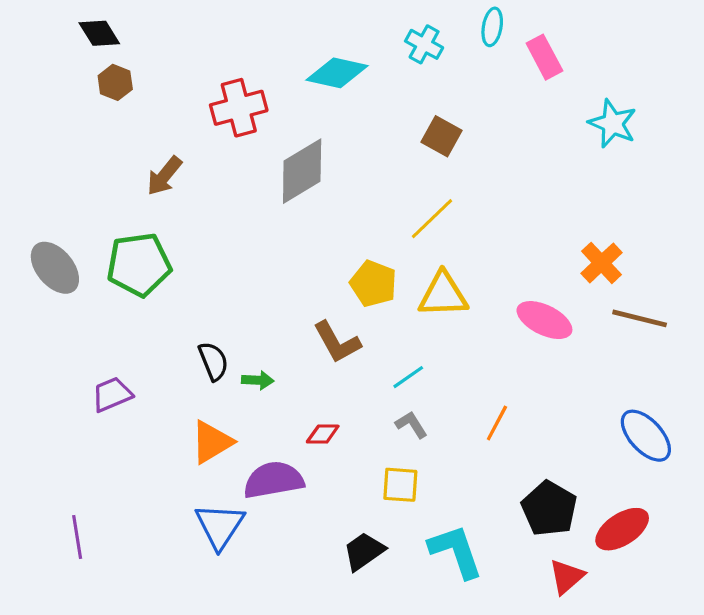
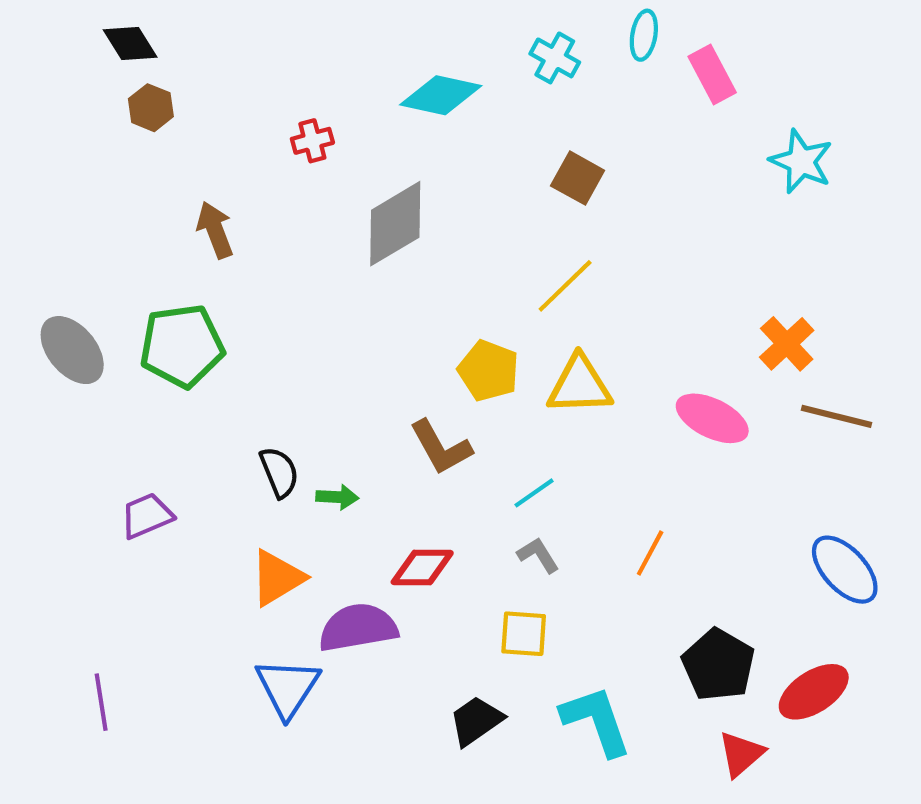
red cross: (239, 108) -> (312, 141), size x0.6
brown arrow: (164, 176) -> (215, 230), turned 120
red diamond: (323, 434) -> (422, 567), size x1.4

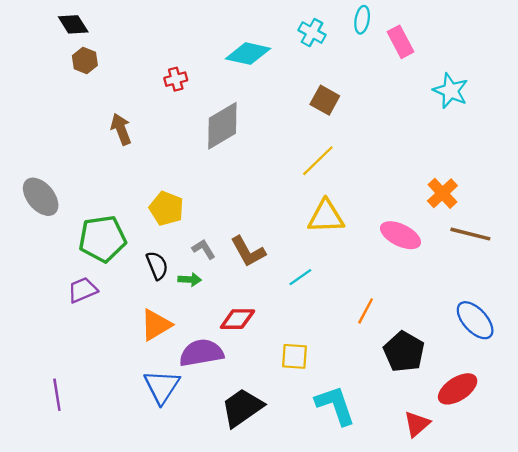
green pentagon: (182, 346) -> (102, 239), moved
yellow pentagon: (488, 371) -> (166, 208), moved
gray L-shape: (538, 555) -> (204, 249), moved
black pentagon: (718, 665) -> (404, 352), moved
black trapezoid: (476, 721) -> (242, 408), moved, size x1.4

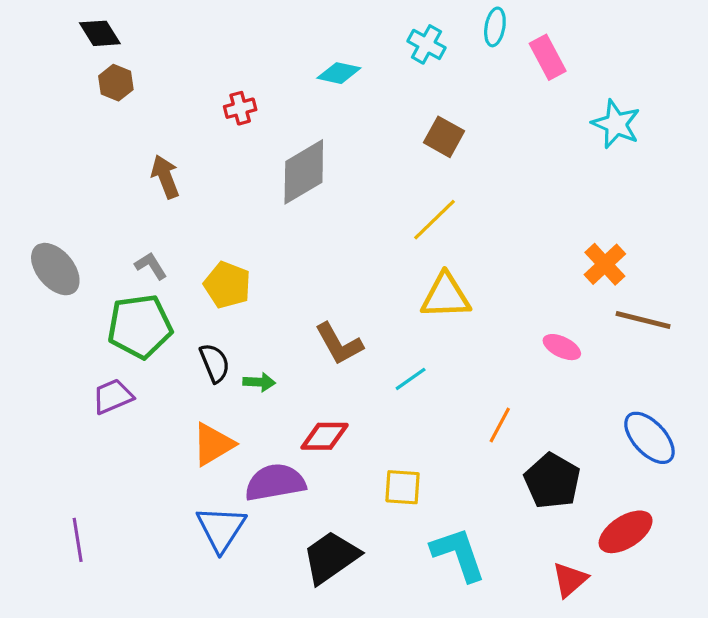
cyan diamond: (248, 54) -> (339, 73), size x0.7
pink ellipse: (401, 235) -> (562, 347), moved, size x0.7
gray L-shape: (204, 249) -> (151, 266), moved

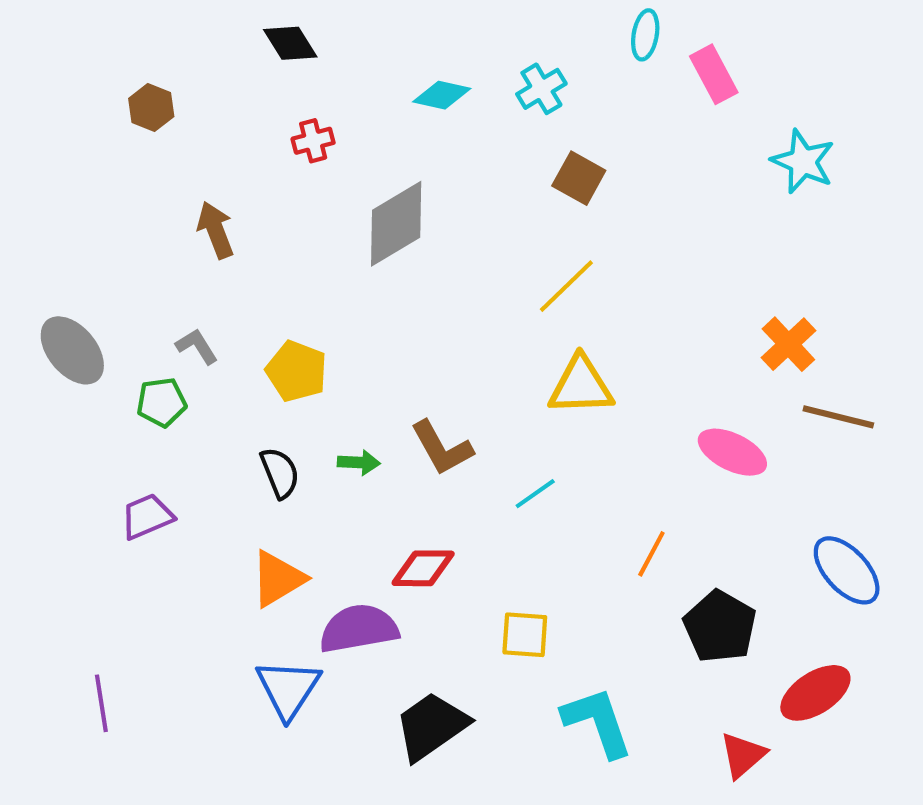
black diamond: (100, 33) -> (290, 43), moved
cyan cross: (426, 44) -> (541, 89), moved, turned 30
green pentagon: (140, 326) -> (162, 402), moved, size x0.6
pink ellipse: (562, 347) -> (732, 452), size x1.4
green arrow: (259, 382) -> (359, 462), moved

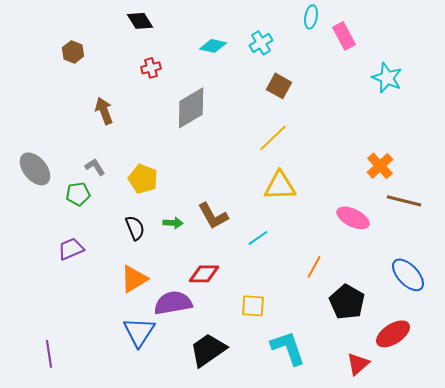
purple line: (101, 703) -> (49, 354), moved

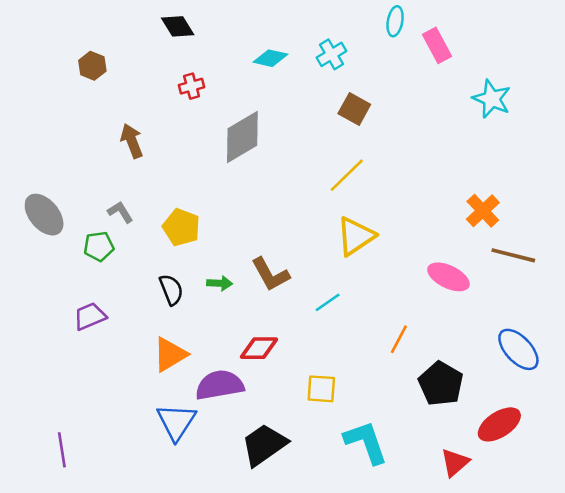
yellow triangle: (280, 186) -> (356, 236), turned -32

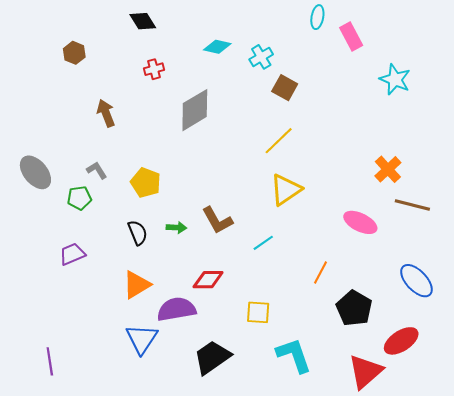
cyan cross: (331, 54) -> (261, 57), moved
red triangle: (455, 463) -> (365, 372), size x1.5

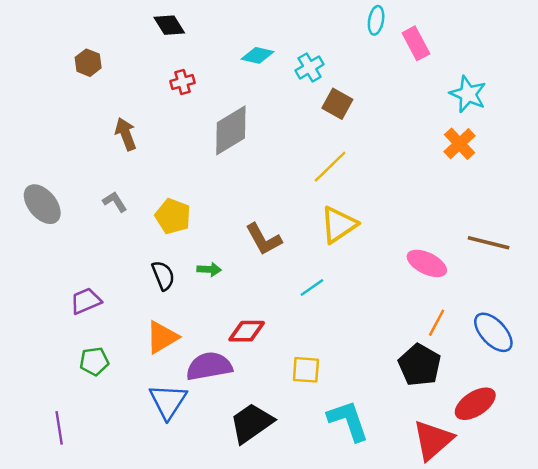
orange cross: (388, 169) -> (459, 144), moved
green pentagon: (79, 198) -> (94, 361), moved
brown L-shape: (217, 220) -> (264, 239), moved
orange line: (320, 272) -> (437, 323), moved

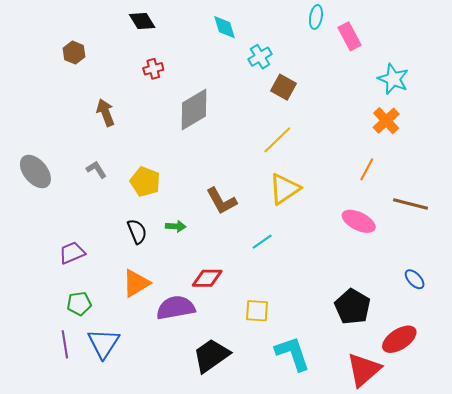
cyan diamond: (258, 55) -> (224, 27), moved, turned 60
orange line: (437, 323) -> (367, 169), moved
blue ellipse: (493, 332) -> (415, 279), size x0.6
blue triangle: (168, 401) -> (104, 343), moved
purple line: (59, 428) -> (65, 344), moved

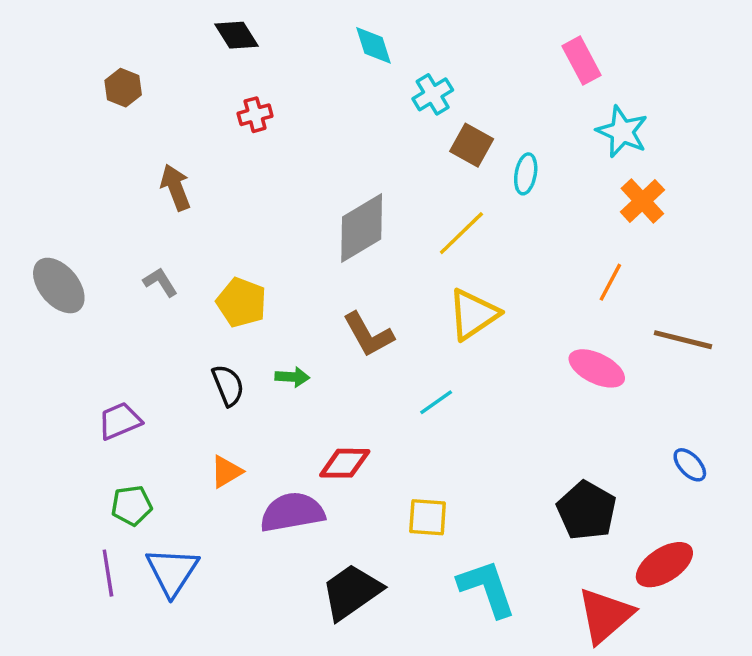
cyan ellipse: (316, 17) -> (526, 174), moved
cyan star: (393, 79) -> (622, 132), moved
gray diamond: (194, 109) -> (362, 228), moved
orange triangle: (136, 283) -> (226, 472), size x0.7

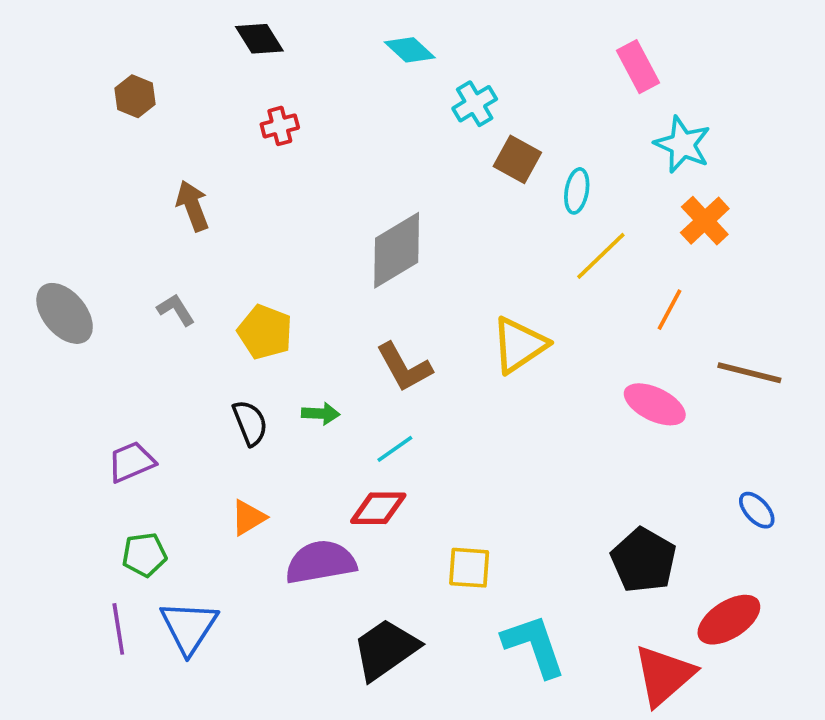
cyan diamond: (373, 45) -> (410, 50), turned -30
yellow line: (461, 233) -> (601, 256), moved
cyan line: (436, 402) -> (395, 449), moved

